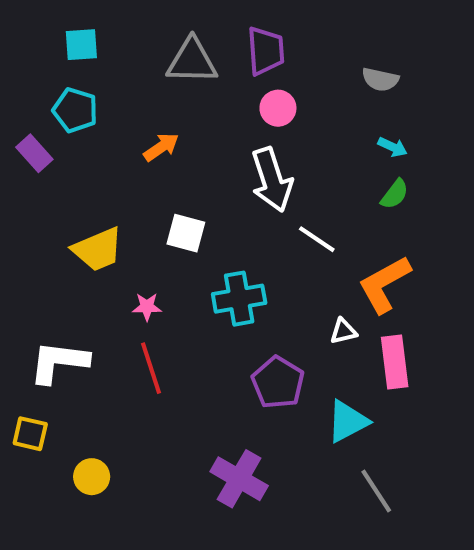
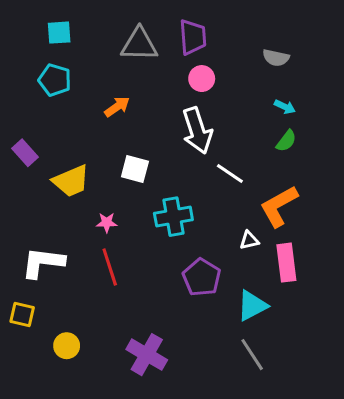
purple rectangle: (34, 153) -> (25, 153), moved
purple cross: (239, 479) -> (147, 355), moved
gray line: (376, 491) -> (252, 355), moved

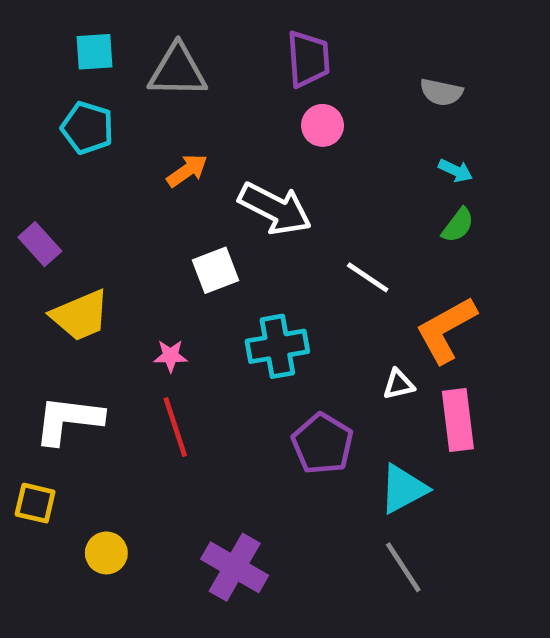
gray triangle: (139, 44) -> (178, 71), moved
white arrow: (197, 130) -> (275, 209), moved, turned -45
white square: (135, 169) -> (216, 270), turned -36
yellow trapezoid: (71, 181) -> (80, 315), moved

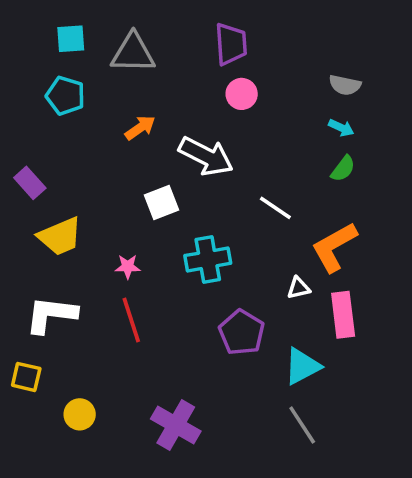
gray semicircle: (441, 92) -> (345, 85), moved

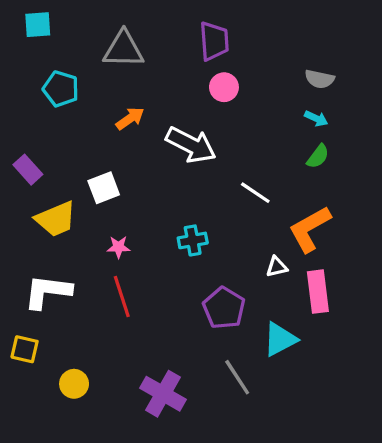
cyan square: (71, 39) -> (38, 25), moved
white square: (161, 203) -> (104, 188), moved
cyan cross: (208, 259) -> (193, 240), size x0.7
gray line: (302, 425) -> (237, 377), moved

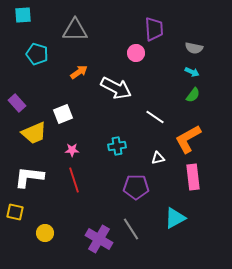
purple trapezoid: (214, 41) -> (154, 29), moved
white triangle: (277, 267) -> (158, 158), moved
purple pentagon: (224, 308) -> (136, 187), turned -30
cyan triangle: (280, 339) -> (175, 218), moved
gray line: (237, 377) -> (131, 229), moved

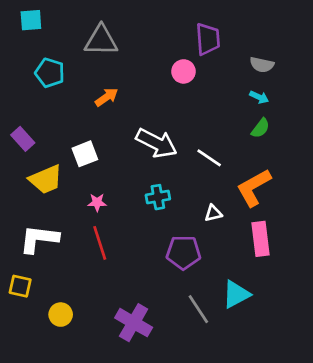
white arrow: (116, 88) -> (156, 143), moved
gray line: (131, 229) -> (198, 309), moved

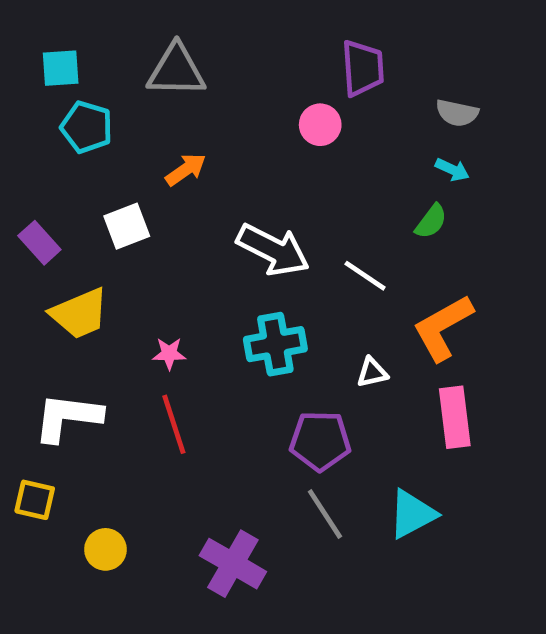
cyan square: (31, 20) -> (61, 68), moved
green semicircle: (260, 128) -> (431, 221), moved
white square: (85, 154) -> (127, 226), moved
cyan cross: (158, 197) -> (275, 344), size x1.4
gray line: (198, 309) -> (325, 514), moved

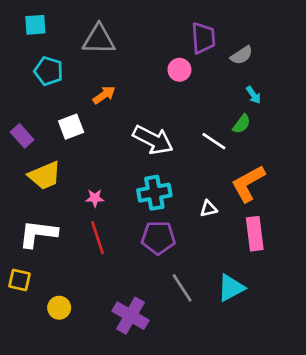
cyan square: (61, 68) -> (35, 25), moved
gray semicircle: (457, 113) -> (242, 55), moved, turned -45
cyan arrow: (452, 170) -> (253, 95), turned 30
white line: (365, 276) -> (214, 141), moved
purple pentagon: (320, 441) -> (158, 238), moved

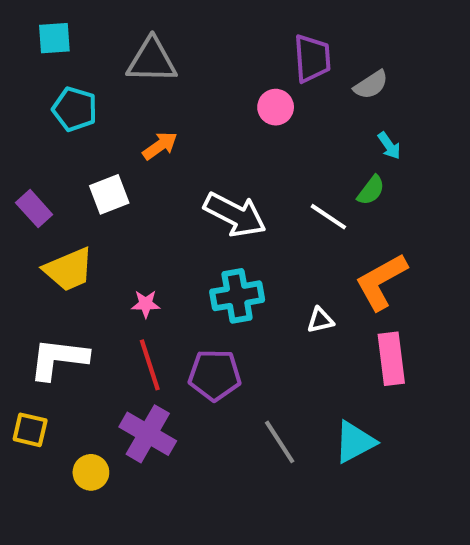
purple pentagon: (158, 238) -> (215, 375), moved
purple cross: (131, 316) -> (148, 434), moved

